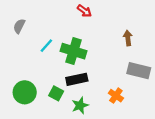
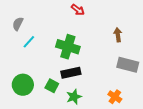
cyan line: (46, 46) -> (29, 42), moved
orange cross: (116, 96) -> (115, 97), moved

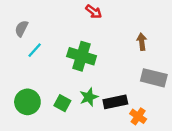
black rectangle: (71, 73) -> (115, 102), moved
green star: (74, 97) -> (89, 97), moved

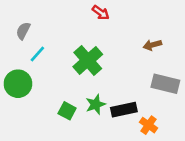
brown arrow: (142, 42) -> (152, 45), turned -98
green cross: (82, 56) -> (88, 60), turned 32
green circle: (27, 102) -> (18, 84), moved

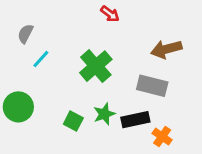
brown arrow: (152, 45) -> (166, 49), size x1.5
green circle: (18, 84) -> (18, 107), moved
gray rectangle: (165, 84) -> (152, 86), moved

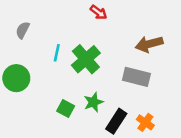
cyan line: (41, 59) -> (57, 53), moved, turned -30
green circle: (18, 107) -> (16, 78), moved
black rectangle: (135, 120) -> (116, 121), moved, turned -45

